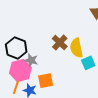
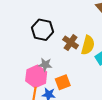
black hexagon: (16, 48) -> (42, 30), moved
yellow semicircle: (76, 48) -> (88, 45), turned -144

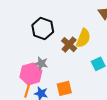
yellow semicircle: (88, 45) -> (83, 38), moved
orange square: (63, 82) -> (64, 88), moved

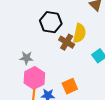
black hexagon: (43, 28) -> (51, 22), moved
gray star: (41, 63) -> (26, 58), moved

